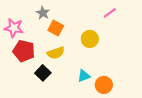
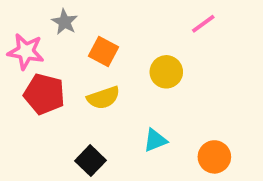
gray star: (43, 13) -> (65, 22), moved
black square: (43, 73) -> (90, 161), moved
orange circle: (104, 85) -> (214, 157), moved

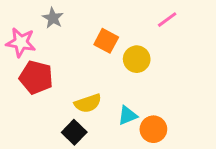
orange square: (103, 52) -> (106, 41), moved
yellow semicircle: (103, 98) -> (88, 103), moved
orange circle: (214, 157) -> (153, 129), moved

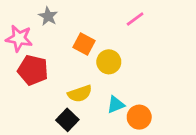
pink line: (167, 20) -> (135, 19), moved
orange square: (106, 41) -> (84, 44), moved
yellow circle: (137, 59) -> (109, 62), moved

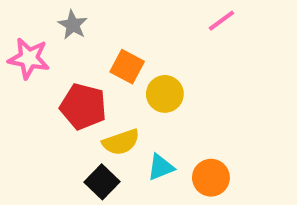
pink line: (135, 19) -> (221, 21), moved
red pentagon: (33, 70) -> (83, 106), moved
cyan triangle: (116, 105) -> (161, 167), moved

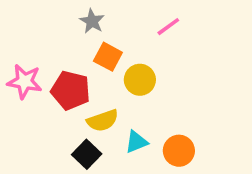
pink line: (221, 21) -> (168, 27), moved
gray star: (73, 25) -> (92, 21), moved
pink star: (29, 58) -> (25, 82), moved

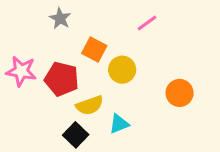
gray star: (92, 21) -> (60, 18), moved
orange circle: (179, 151) -> (180, 93), moved

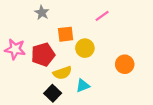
orange square: (94, 49) -> (66, 34), turned -35
red pentagon: (62, 79) -> (43, 55), turned -30

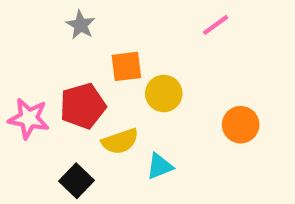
pink line: (102, 16) -> (216, 25), moved
pink star: (15, 49) -> (29, 118), moved
black square: (53, 93) -> (76, 181), moved

